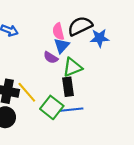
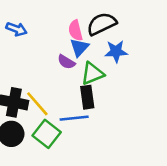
blue star: (100, 38) -> (116, 51), moved
green square: (52, 107) -> (47, 134), moved
blue line: (71, 110) -> (74, 118), moved

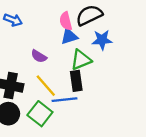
blue triangle: (79, 47) -> (69, 36), turned 30
purple semicircle: (66, 62) -> (39, 56), moved
yellow line: (37, 104) -> (46, 86), moved

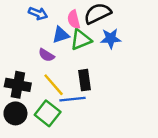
blue arrow: (13, 20) -> (38, 13), moved
blue triangle: (69, 36) -> (61, 35), moved
green triangle: (81, 60) -> (81, 40), moved

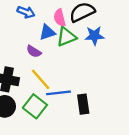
black rectangle: (84, 80) -> (83, 104), moved

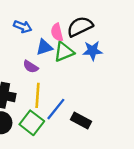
yellow line: (41, 79) -> (37, 95), turned 45
blue line: (59, 93) -> (56, 109), turned -45
black rectangle: (83, 104) -> (81, 120), turned -54

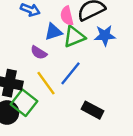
yellow line: (37, 95) -> (46, 83), turned -40
blue line: (56, 109) -> (71, 73), moved
green square: (32, 123) -> (24, 103), moved

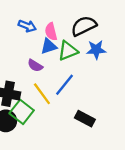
pink semicircle: (67, 16) -> (51, 32), moved

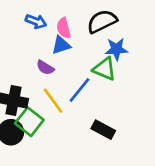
green triangle: (68, 51) -> (105, 69), moved, turned 45

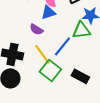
green triangle: (105, 69) -> (81, 30), turned -30
green square: (29, 122) -> (50, 70), moved

